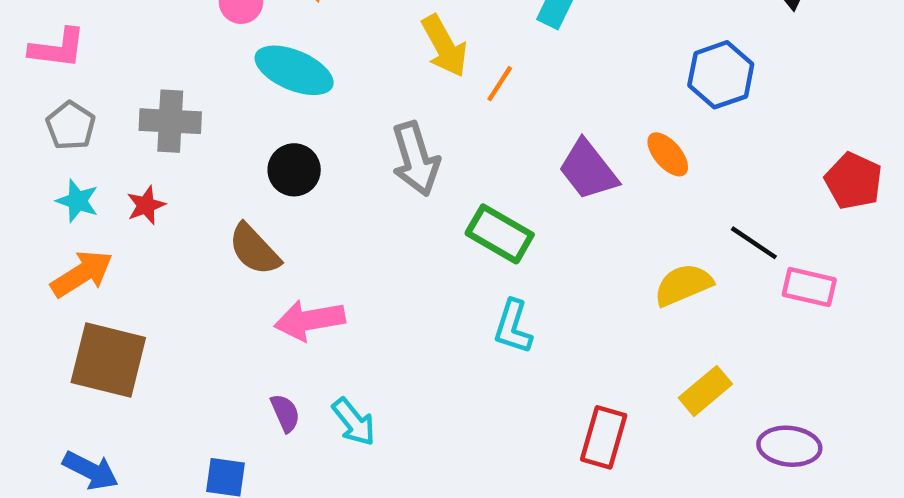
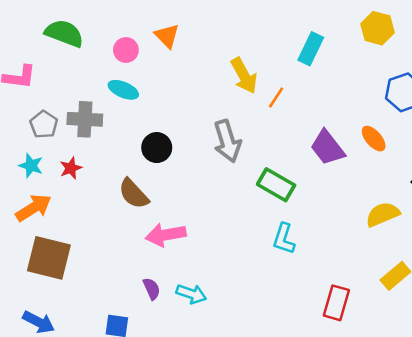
cyan ellipse: (294, 70) -> (123, 90), moved, size x0.7
gray pentagon: (71, 126) -> (44, 124), moved
cyan arrow: (354, 422) -> (191, 294), turned -32

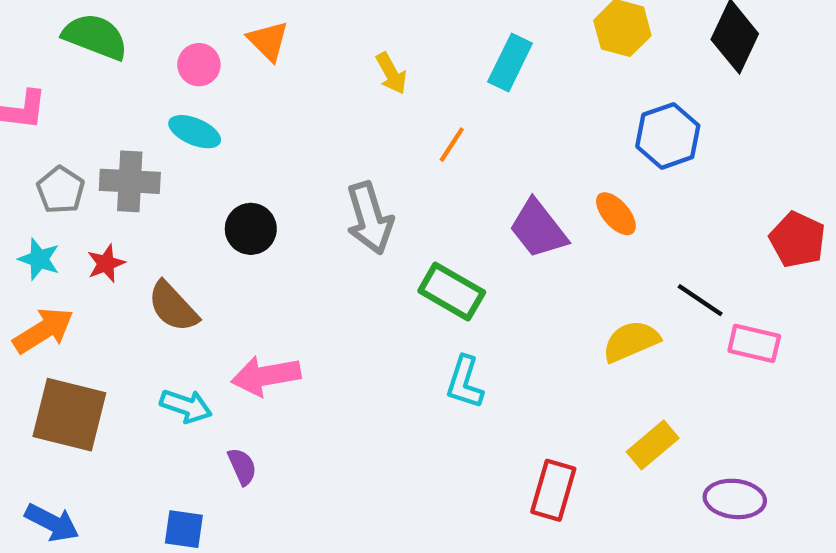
yellow arrow: (244, 76) -> (391, 73), moved, size x0.7
brown semicircle: (134, 194) -> (173, 307), moved
cyan arrow: (191, 294) -> (186, 406), moved

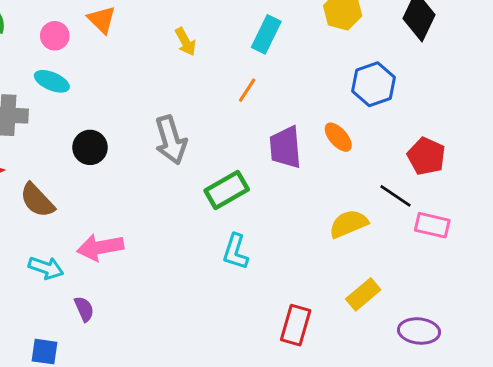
orange line: (452, 145) -> (247, 90), moved
purple trapezoid: (538, 229) -> (285, 147), turned 33
red pentagon: (797, 240) -> (426, 156), moved
green rectangle: (452, 292) -> (227, 190), turned -60

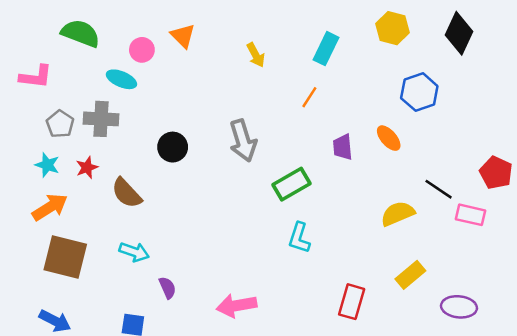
cyan ellipse: (52, 81) -> (121, 79), moved
purple trapezoid: (285, 147) -> (343, 147), size x0.7
red pentagon: (426, 156) -> (496, 173), moved
pink arrow: (100, 247) -> (237, 306), moved

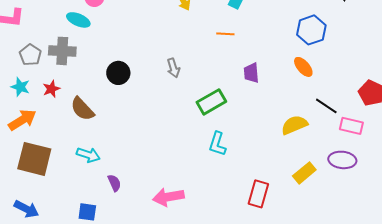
orange line: (309, 97) -> (225, 34), turned 60
orange ellipse: (389, 138) -> (303, 67), moved
gray arrow: (243, 141) -> (173, 68), size x0.6
purple ellipse: (459, 307) -> (342, 160), moved

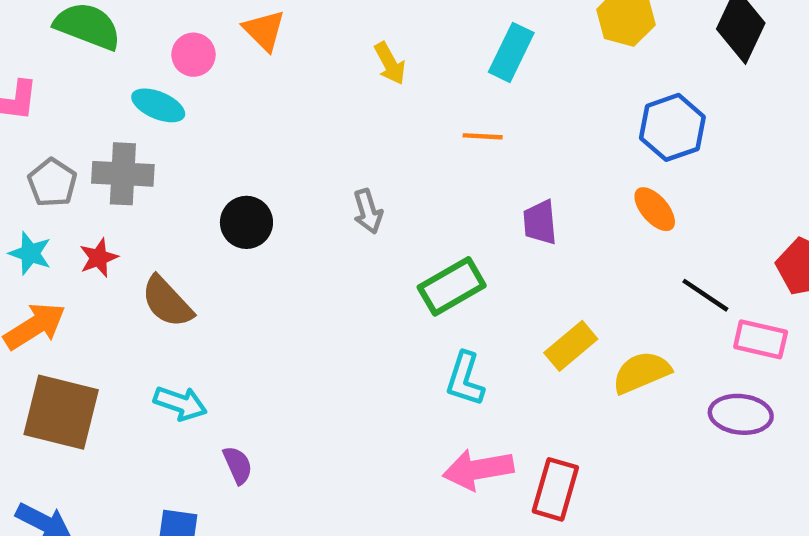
yellow semicircle: (294, 125) -> (641, 372), moved
yellow rectangle: (304, 173) -> (571, 346), moved
pink arrow: (168, 197) -> (478, 470), moved

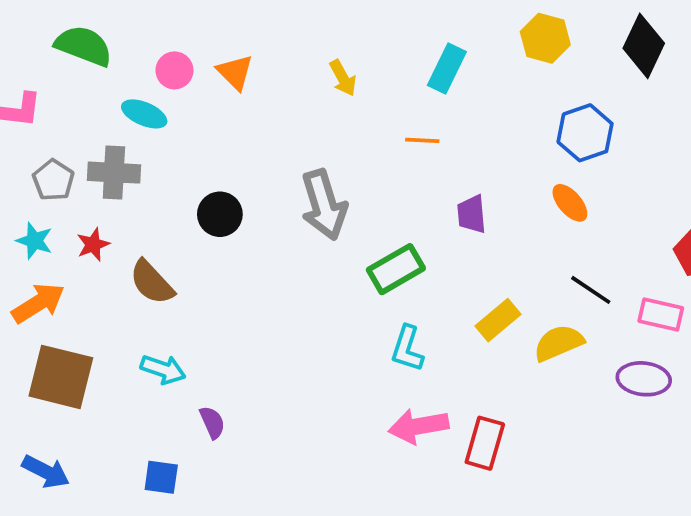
orange triangle: (264, 30) -> (235, 72), moved
gray arrow: (368, 211) -> (324, 205), size x1.8
black line: (705, 295) -> (591, 290), moved

